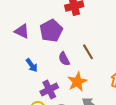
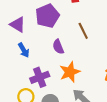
purple triangle: (22, 31) -> (18, 25), moved
brown line: (88, 52) -> (83, 31), moved

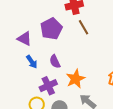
brown line: (83, 31) -> (83, 27), moved
purple semicircle: (58, 47) -> (55, 62), moved

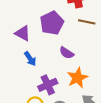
brown line: (83, 27) -> (87, 22), turned -49
purple semicircle: (55, 62) -> (67, 53), moved, turned -32

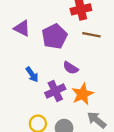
purple triangle: (23, 33) -> (22, 28), moved
purple cross: (48, 85) -> (55, 91), moved

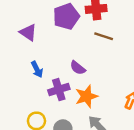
purple triangle: (22, 28) -> (28, 32), moved
purple pentagon: (55, 36) -> (66, 16), moved

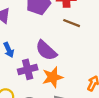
purple semicircle: (78, 68) -> (46, 50), size x1.5

